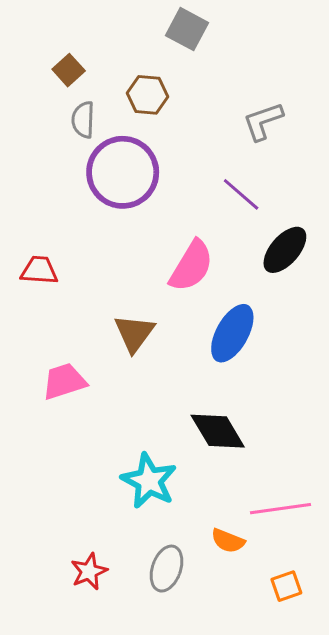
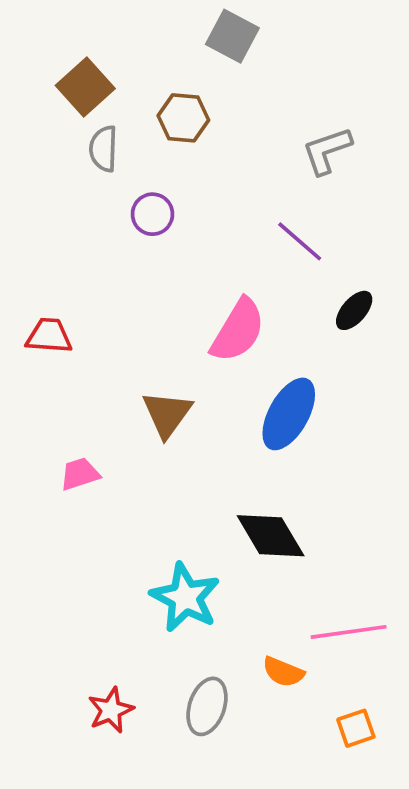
brown square: (69, 70) -> (85, 87), size x1.4
purple circle: (123, 172) -> (152, 214), size x0.5
black ellipse: (285, 250) -> (354, 310), size x0.7
pink trapezoid: (64, 381) -> (80, 474), size x0.7

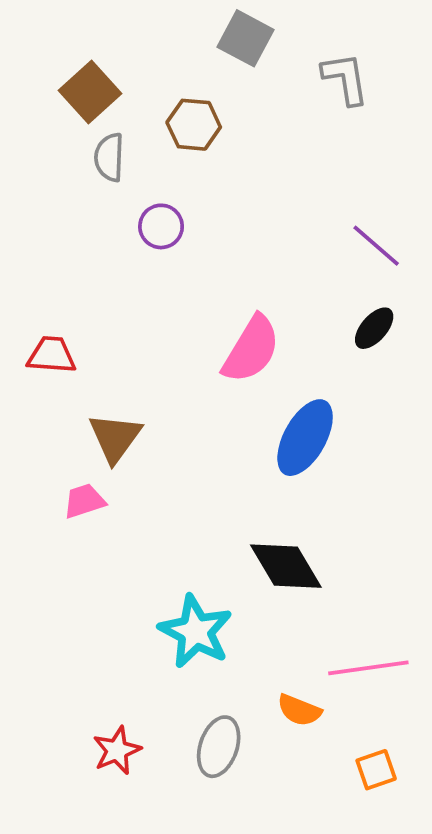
gray L-shape: (327, 151) -> (345, 79), moved, turned 100
purple line: (300, 241) -> (376, 246), moved
brown triangle: (167, 414) -> (115, 438), moved

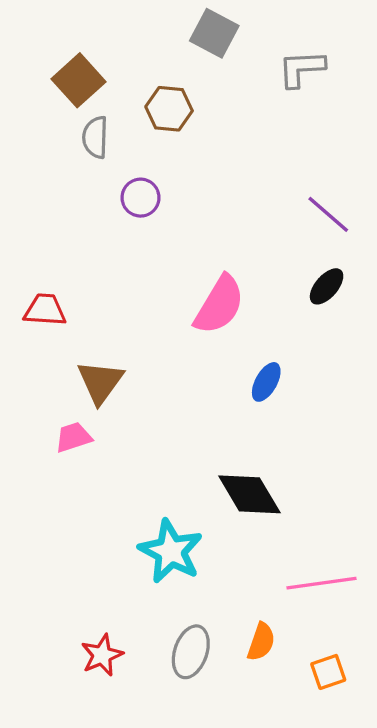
gray L-shape: (345, 79) -> (301, 69), turned -84
blue ellipse: (305, 438) -> (266, 382), size x0.6
orange semicircle: (299, 710) -> (261, 642), moved, turned -93

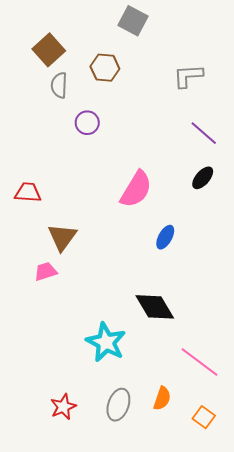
gray L-shape: (301, 69) -> (188, 76), moved
pink line: (322, 583) -> (200, 362), turned 45
orange square: (328, 672) -> (204, 417), turned -35

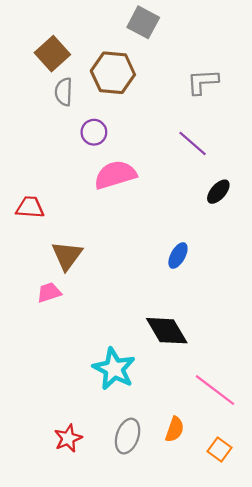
brown hexagon: (105, 68) -> (113, 73), size x1.4
purple line: (204, 133) -> (193, 143), moved
pink semicircle: (136, 189) -> (115, 175), moved, turned -138

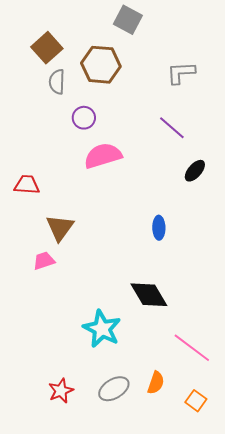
blue ellipse: (178, 256) -> (159, 228), turned -30
gray ellipse: (128, 436) -> (114, 389), turned 40

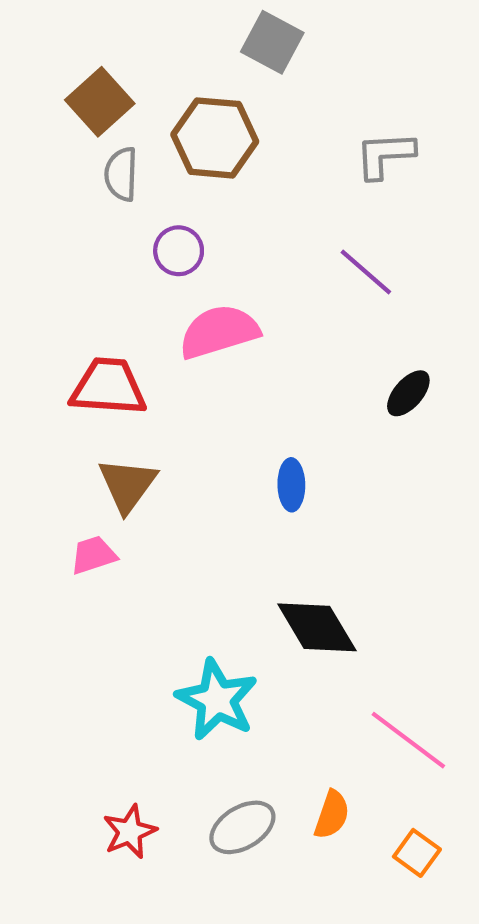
black ellipse: (195, 171) -> (408, 393), moved
red trapezoid: (27, 185) -> (108, 387), moved, size x1.4
blue ellipse: (159, 228) -> (291, 485), moved

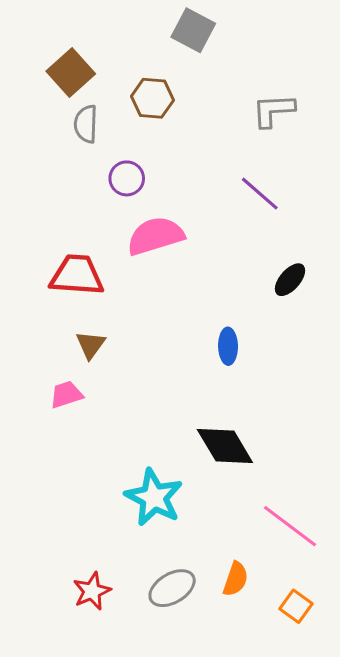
brown hexagon: (215, 138) -> (152, 98), size x0.7
brown triangle: (128, 485) -> (90, 345), size x0.7
blue ellipse: (291, 485) -> (228, 346), moved

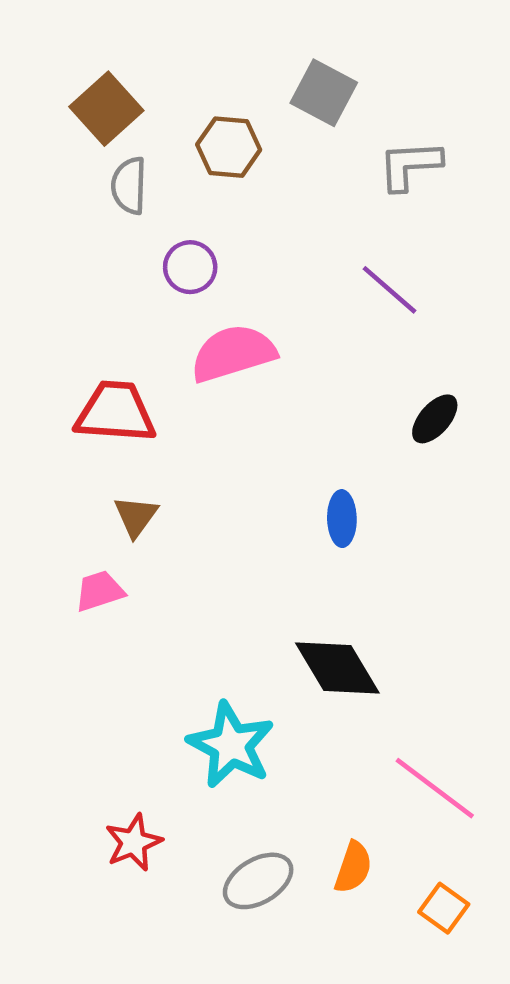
gray square: (193, 30) -> (324, 93), moved
red star: (92, 591) -> (134, 842), moved

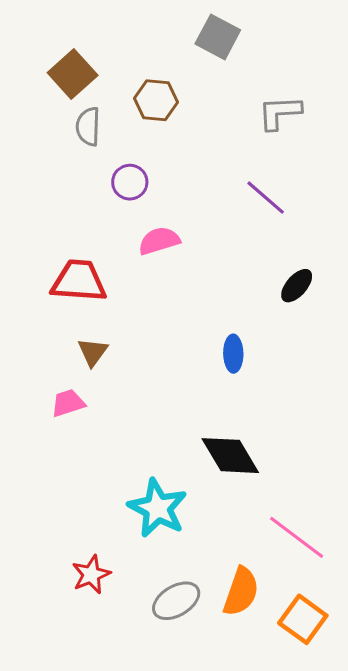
gray square: (324, 93) -> (218, 37), moved
pink semicircle: (233, 353) -> (159, 241), size x0.7
orange semicircle: (353, 867) -> (241, 592), size x1.4
orange square: (444, 908) -> (303, 619), size x1.4

